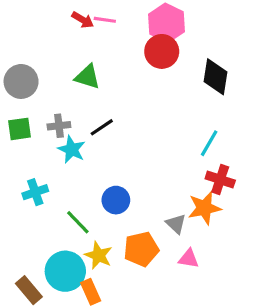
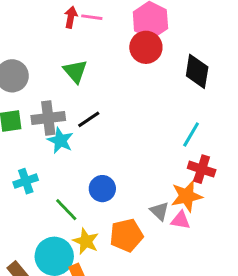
red arrow: (83, 20) -> (71, 17), turned -110
green triangle: (87, 77) -> (75, 71), turned 32
gray cross: (59, 126) -> (48, 118), size x1.5
pink triangle: (189, 259) -> (181, 220), moved

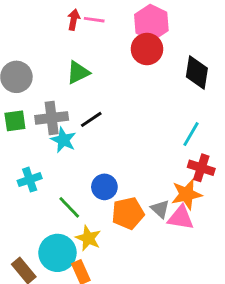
green triangle: (75, 71) -> (78, 72), turned 45
pink triangle: (181, 220) -> (181, 218), size x1.4
orange pentagon: (126, 235) -> (128, 213), moved

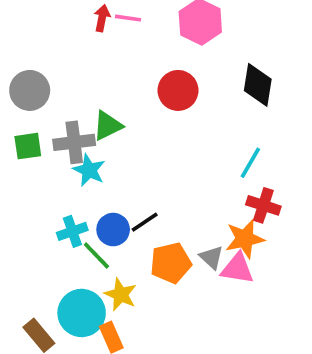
red circle: (147, 49) -> (178, 90), moved
green triangle: (78, 72) -> (108, 126), moved
black line: (91, 119) -> (145, 222), moved
cyan cross: (30, 180) -> (72, 231), moved
blue circle: (104, 187) -> (113, 230), moved

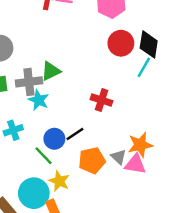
red circle: (178, 90) -> (121, 43), moved
cyan line: (250, 163) -> (144, 67), moved
red cross: (263, 205) -> (102, 100), moved
cyan cross: (72, 231) -> (13, 130), moved

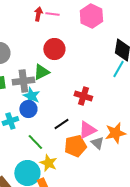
red circle: (121, 43) -> (54, 49), moved
blue circle: (54, 139) -> (28, 109), moved
pink triangle: (135, 164) -> (87, 130), moved, turned -36

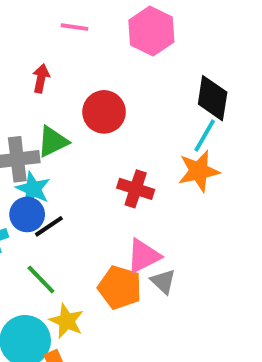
red arrow: (38, 14) -> (41, 78), moved
red circle: (54, 49) -> (104, 112), moved
black line: (61, 124) -> (49, 226), moved
orange star: (115, 133) -> (199, 171), moved
orange pentagon: (75, 146) -> (120, 287), turned 30

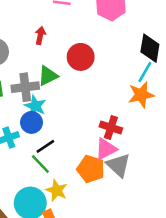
red cross: (136, 189) -> (111, 127), moved
black line: (49, 226) -> (45, 146), moved
gray triangle: (163, 282) -> (118, 165), size x1.5

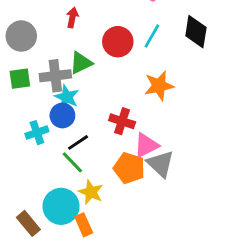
cyan line: (145, 72) -> (152, 36), moved
orange star: (141, 95) -> (159, 86), moved
red cross: (111, 127) -> (122, 121), moved

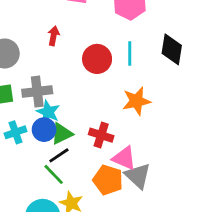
cyan line: (152, 36) -> (130, 53), turned -30
green triangle: (81, 63) -> (62, 134), moved
cyan cross: (37, 133) -> (15, 132), moved
pink triangle: (146, 145) -> (124, 158), turned 50

